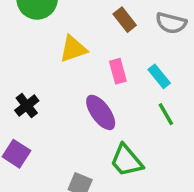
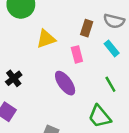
brown rectangle: (125, 20) -> (87, 28), moved, turned 56
cyan rectangle: (159, 76) -> (112, 48), moved
green trapezoid: (126, 161) -> (100, 117), moved

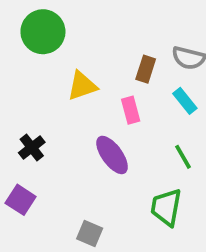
green trapezoid: (100, 117) -> (166, 207), turned 50

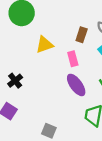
purple ellipse: (112, 155) -> (76, 85), moved

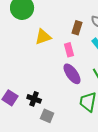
black cross: (15, 81) -> (34, 99), moved, turned -32

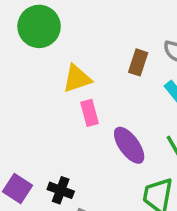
pink rectangle: (69, 50) -> (89, 113), moved

